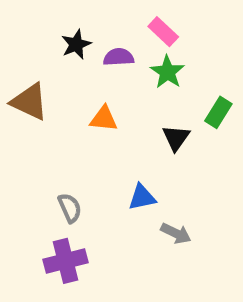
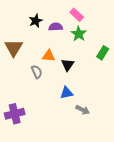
brown triangle: (29, 102) -> (14, 48), turned 36
black triangle: (176, 138) -> (68, 65), moved
gray semicircle: (70, 208) -> (37, 72), moved
purple cross: (66, 261) -> (15, 114), moved

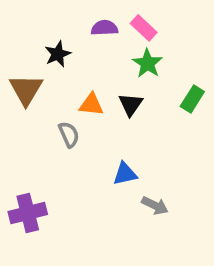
black star: (36, 21) -> (58, 54), moved
purple semicircle: (56, 27) -> (104, 28), moved
black triangle: (68, 65) -> (131, 105), moved

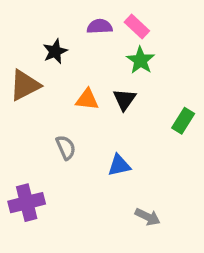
brown triangle: (26, 90) -> (25, 85), turned 32
green rectangle: (192, 99) -> (183, 121), moved
gray semicircle: (69, 134) -> (66, 147), moved
gray arrow: (155, 206) -> (148, 217), moved

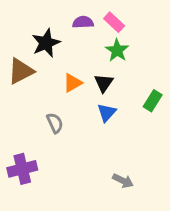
black star: (55, 51) -> (46, 43), size x1.4
orange triangle: (87, 99) -> (73, 83), turned -36
blue triangle: (119, 165) -> (107, 113), moved, turned -36

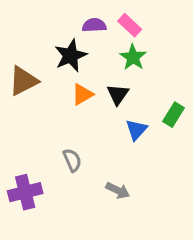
black star: (46, 43) -> (71, 56), moved
blue triangle: (107, 113) -> (136, 130), moved
gray semicircle: (55, 123) -> (72, 160), moved
gray arrow: (123, 181) -> (118, 190), moved

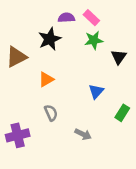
green star: (133, 57) -> (94, 40), turned 30
orange triangle: (82, 94) -> (46, 79), moved
black triangle: (118, 94) -> (119, 57), moved
green rectangle: (173, 115) -> (122, 113), moved

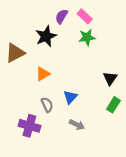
purple semicircle: (66, 18) -> (61, 16), turned -56
black triangle: (119, 57) -> (110, 78), moved
blue triangle: (96, 91) -> (70, 97), moved
purple cross: (18, 135) -> (29, 126), moved, turned 30

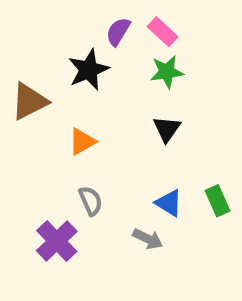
black triangle: (110, 78) -> (167, 129), moved
blue triangle: (70, 97) -> (169, 203), moved, turned -40
green rectangle: (113, 105) -> (217, 201), turned -56
purple cross: (29, 126) -> (57, 241), turned 30

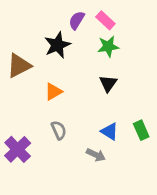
purple cross: (57, 241) -> (18, 149), moved

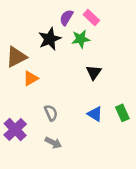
green star: (108, 46) -> (81, 39), moved
orange triangle: (53, 92) -> (31, 78), moved
gray arrow: (96, 155) -> (53, 143), moved

